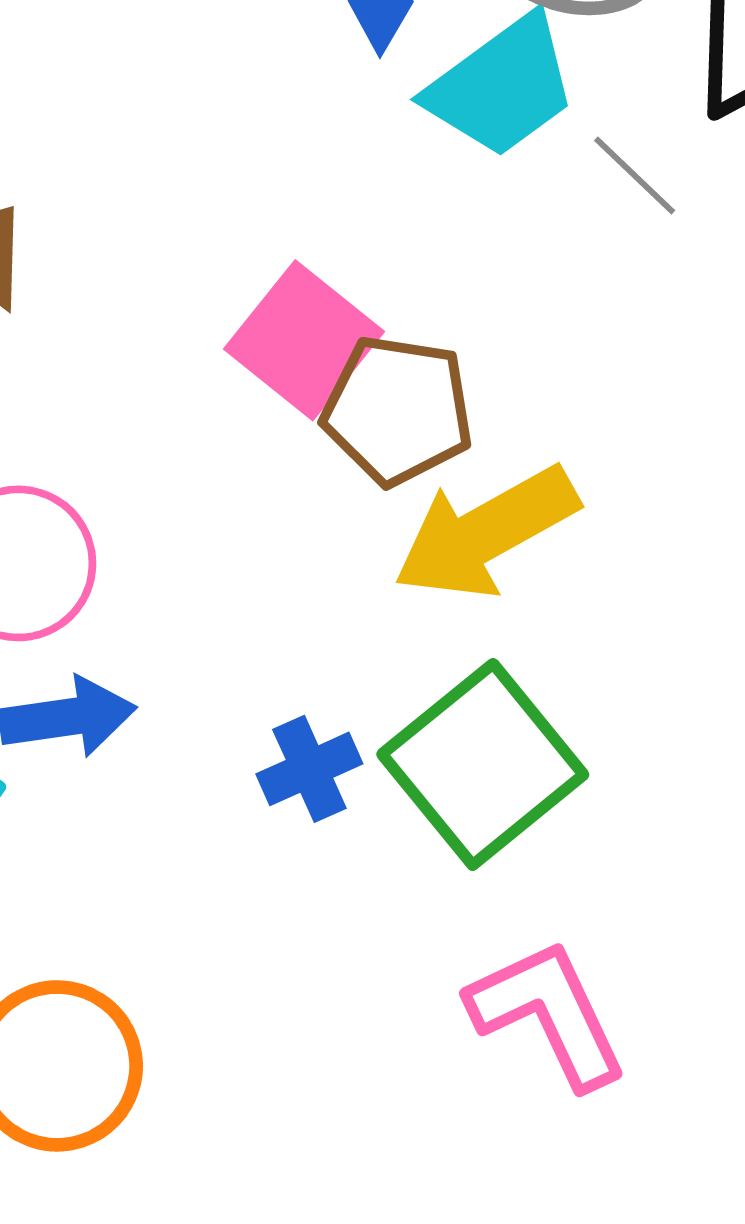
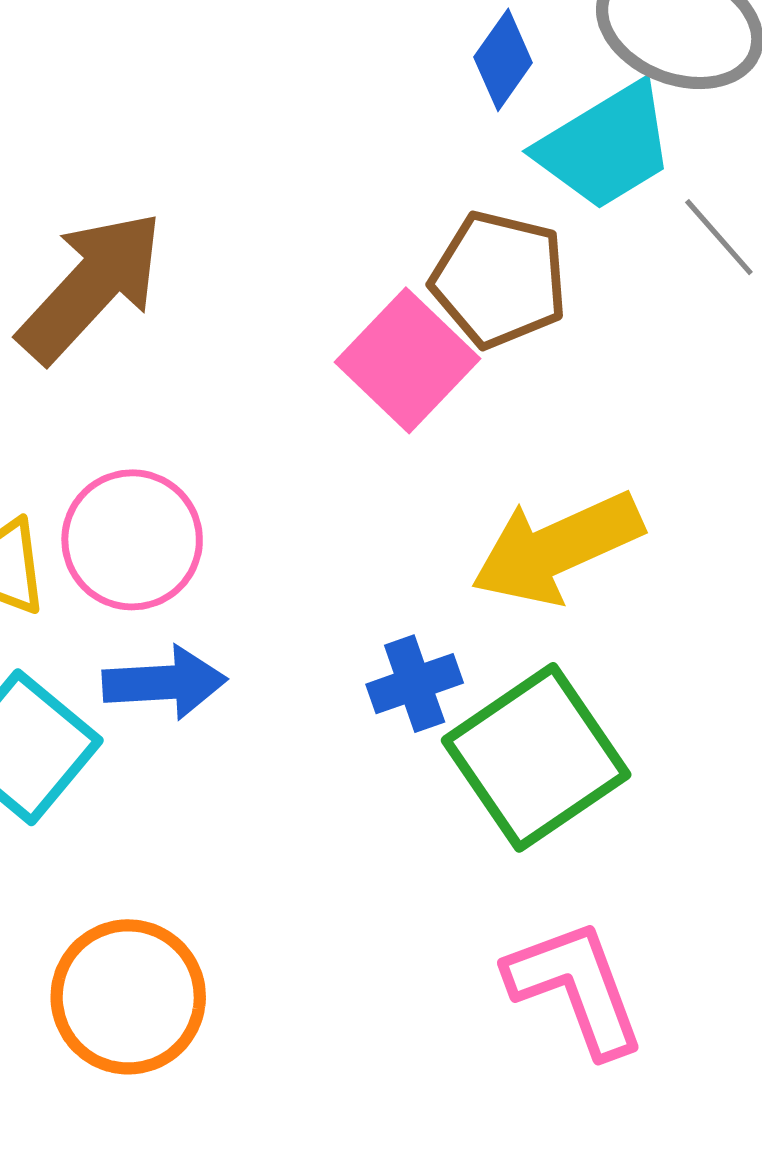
brown pentagon: (398, 410) -> (499, 279), moved
blue cross: (309, 769) -> (415, 684), moved

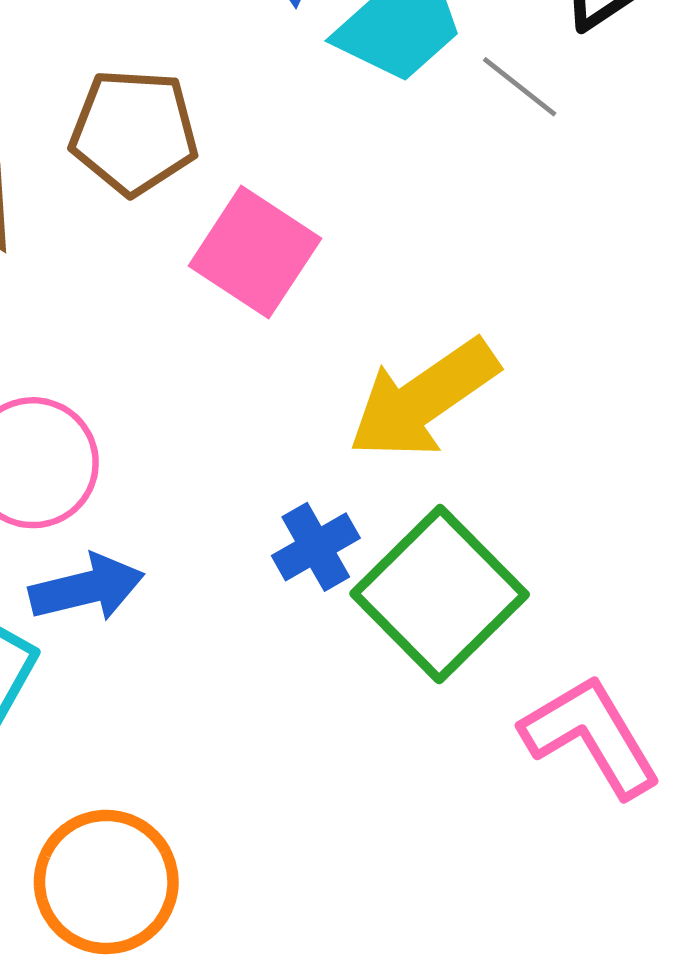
brown pentagon: (499, 279) -> (134, 132), moved
pink L-shape: (576, 988) -> (591, 736), moved

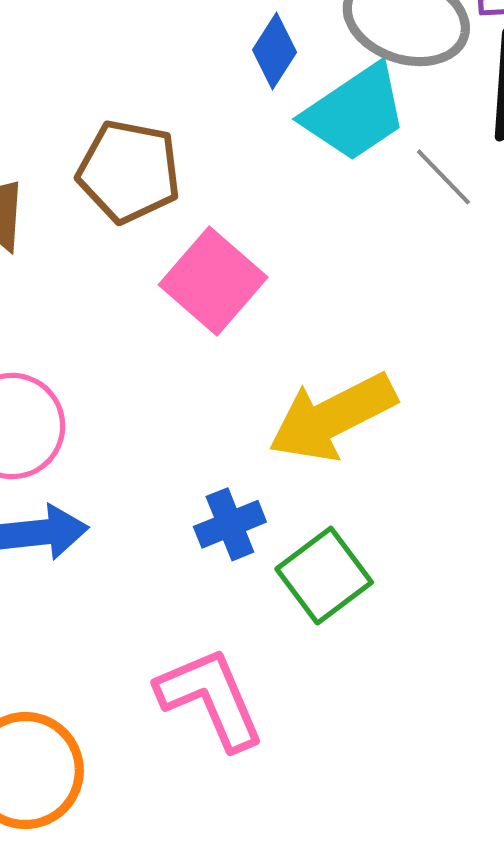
green square: (440, 594) -> (324, 576), size x0.7
pink L-shape: (591, 736) -> (211, 698), moved

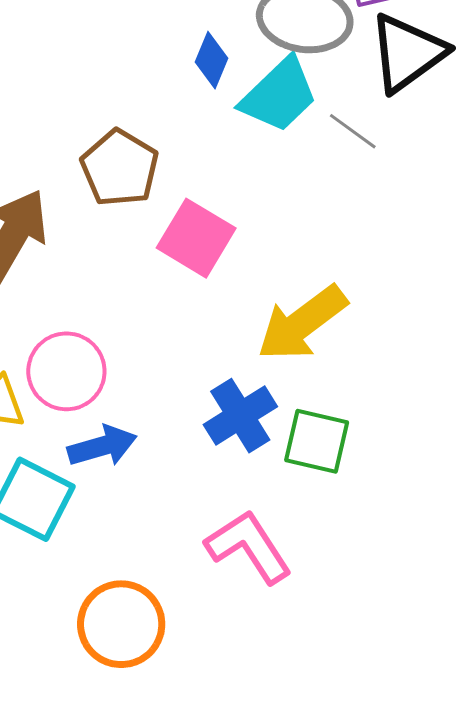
brown pentagon: (129, 171) -> (120, 168), turned 30
blue cross: (230, 524) -> (240, 416), size x1.4
green square: (324, 576) -> (317, 441), turned -30

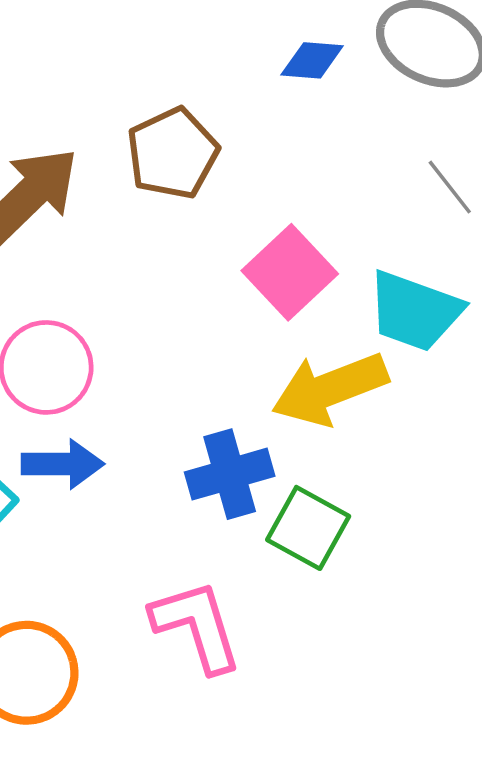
blue diamond: (212, 60) -> (312, 60), turned 56
cyan trapezoid: (279, 95) -> (415, 311), moved, turned 48
pink square: (196, 238) -> (290, 272), moved

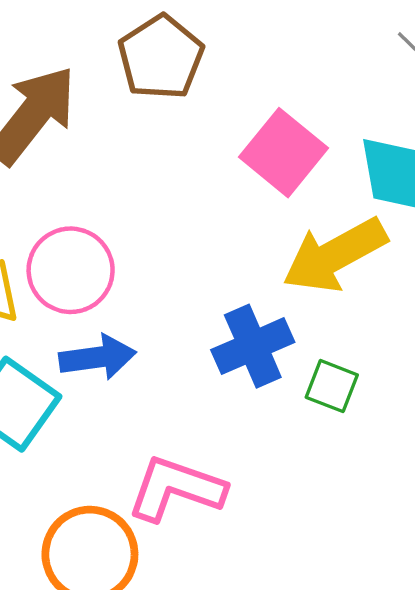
green square: (308, 528) -> (332, 386), size x0.7
pink L-shape: (197, 626) -> (176, 489), moved, turned -46

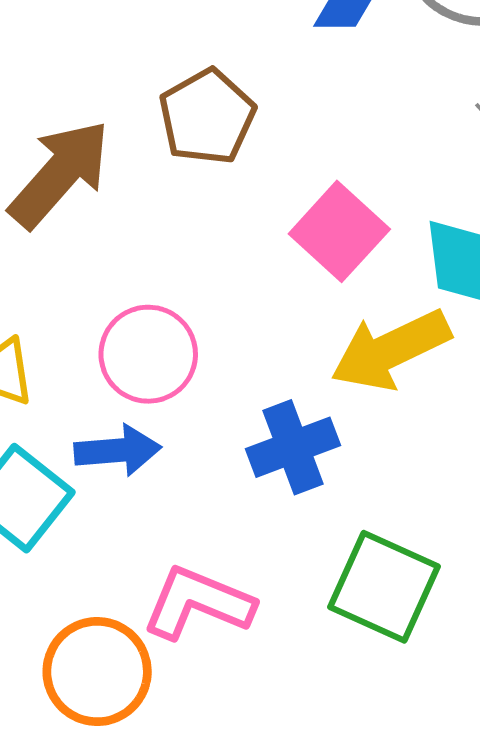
pink circle: (71, 270) -> (148, 354), moved
green square: (332, 386) -> (384, 587), moved, size x1.8

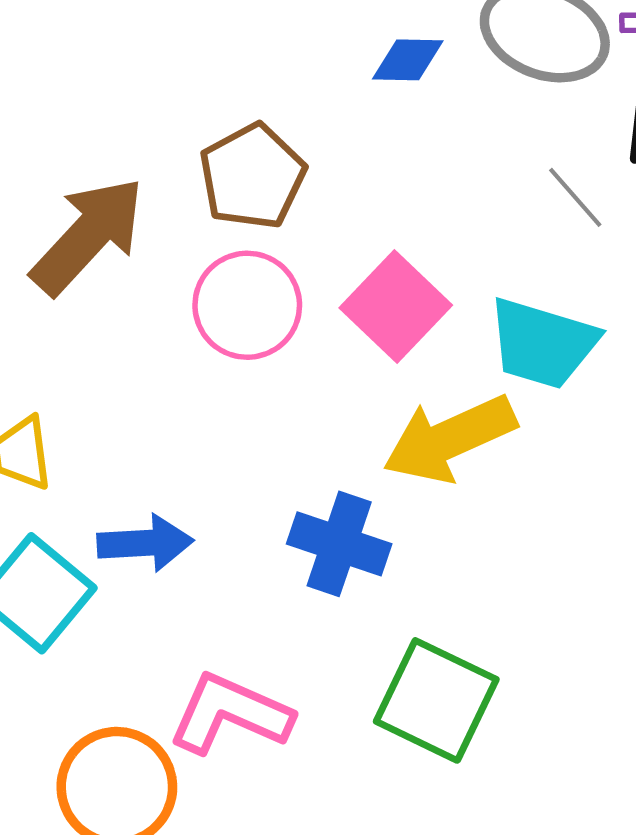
pink circle: (148, 354) -> (247, 305), moved
blue cross: (293, 447) -> (339, 544), turned 38

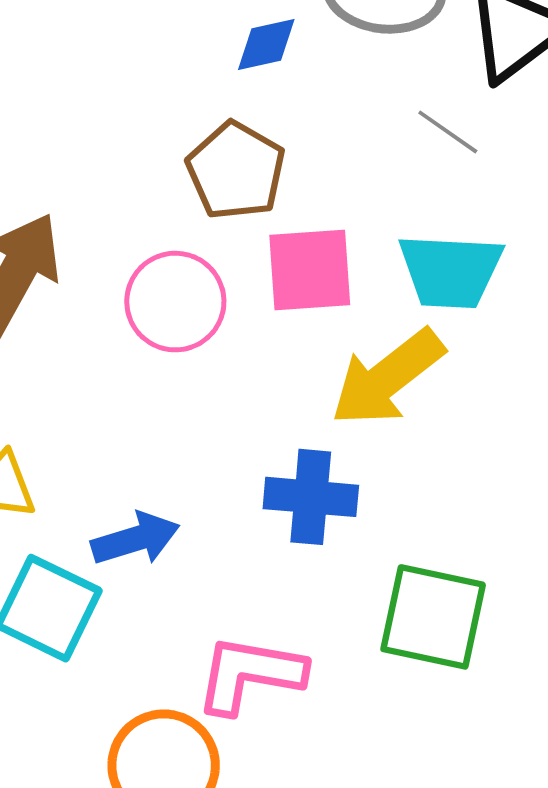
brown pentagon: (252, 176) -> (236, 171), moved
pink square: (396, 306) -> (310, 270), turned -34

